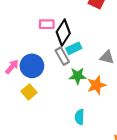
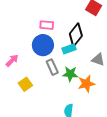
black diamond: (63, 33) -> (76, 35), moved
gray rectangle: (62, 56) -> (52, 67), moved
blue circle: (32, 66) -> (43, 45), moved

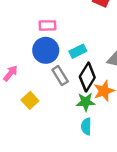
black diamond: (76, 35) -> (87, 77), moved
green star: (70, 74) -> (86, 102), moved

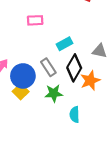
blue circle: (46, 50) -> (23, 76), moved
green star: (86, 102) -> (54, 93), moved

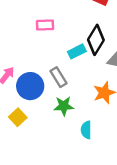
black diamond: (74, 68) -> (96, 40), moved
yellow square: (21, 91) -> (18, 117), moved

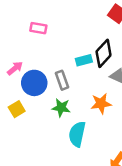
pink rectangle: (45, 25) -> (38, 28), moved
cyan semicircle: (86, 130) -> (77, 134), size x1.5

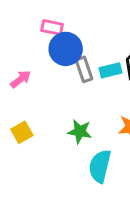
gray rectangle: (62, 80) -> (84, 69), moved
blue circle: (34, 83) -> (66, 49), moved

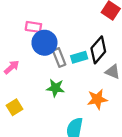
green star: (80, 131) -> (55, 88), moved

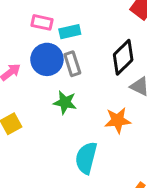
blue circle: (44, 43) -> (47, 59), moved
cyan rectangle: (79, 57) -> (70, 32), moved

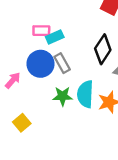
pink rectangle: (42, 22) -> (41, 31), moved
cyan semicircle: (86, 158) -> (85, 94), moved

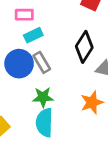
pink rectangle: (41, 31) -> (24, 15), moved
cyan semicircle: (85, 94) -> (44, 123), moved

